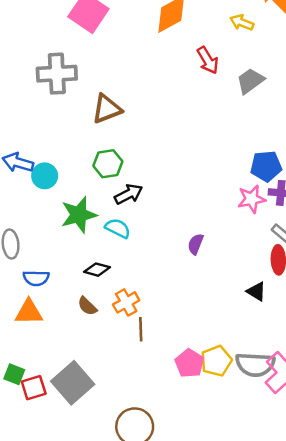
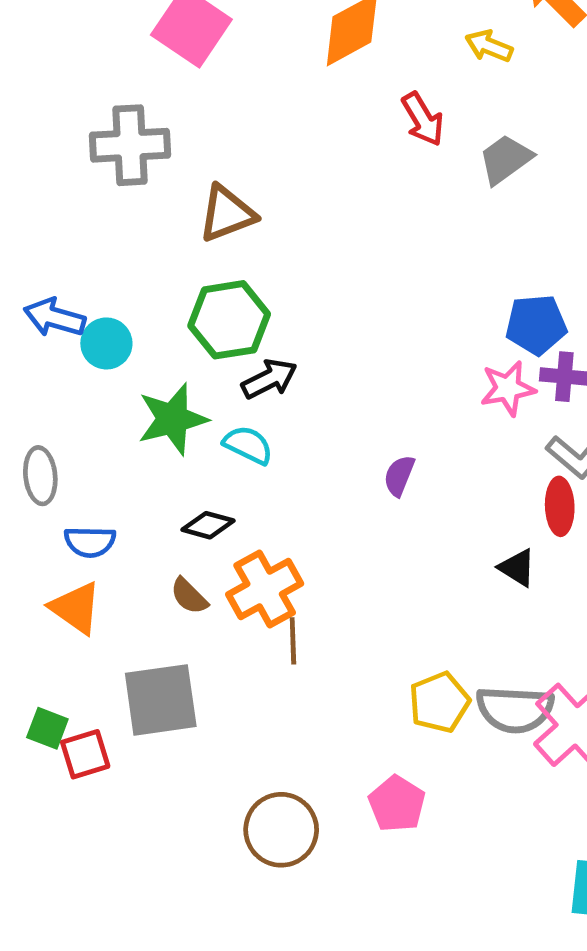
green hexagon: (108, 164) -> (229, 320), size x1.4
orange cross: (126, 302) -> (265, 589), size x1.4
orange triangle: (29, 312) -> (76, 608), turned 36
pink pentagon: (189, 363) -> (397, 804), moved
gray square: (73, 383) -> (161, 700), moved, turned 33

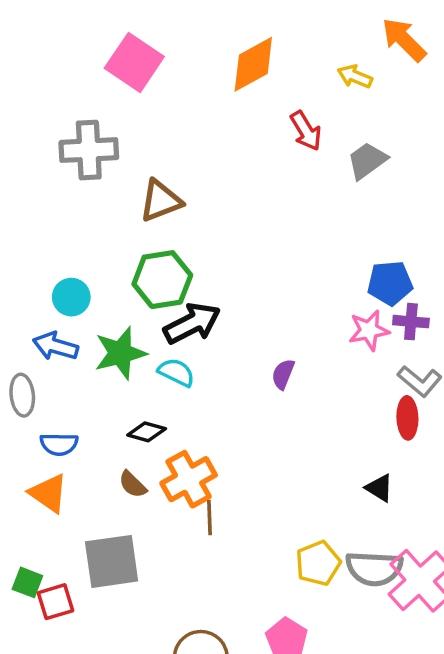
blue arrow: (55, 317) -> (55, 346), moved
black arrow: (269, 379) -> (192, 323), size x1.4
purple semicircle: (399, 476) -> (283, 374), moved
black triangle: (517, 568) -> (379, 488), moved

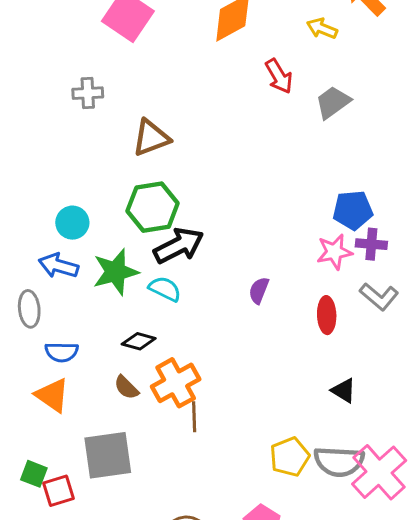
gray cross: (89, 150) -> (88, 93), size x0.6
red ellipse: (407, 418) -> (327, 315), moved

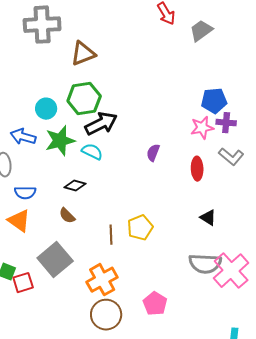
gray cross: (88, 93) -> (42, 25), size x1.8
cyan circle: (72, 223) -> (46, 109), moved
orange cross: (176, 383) -> (102, 280), moved
gray square: (108, 455) -> (55, 260), turned -32
yellow pentagon: (290, 457) -> (140, 228), moved

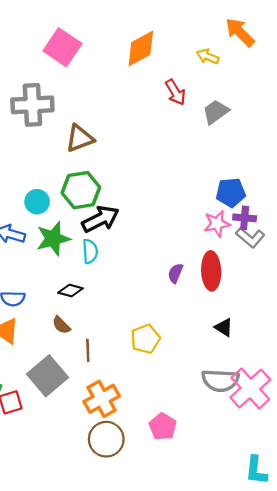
cyan semicircle: (92, 152) -> (90, 251), turned 60
purple semicircle: (153, 153) -> (175, 273), moved
gray L-shape: (231, 157) -> (250, 237), moved
red ellipse: (197, 169) -> (211, 271), size x1.4
brown line: (111, 235) -> (88, 350), moved

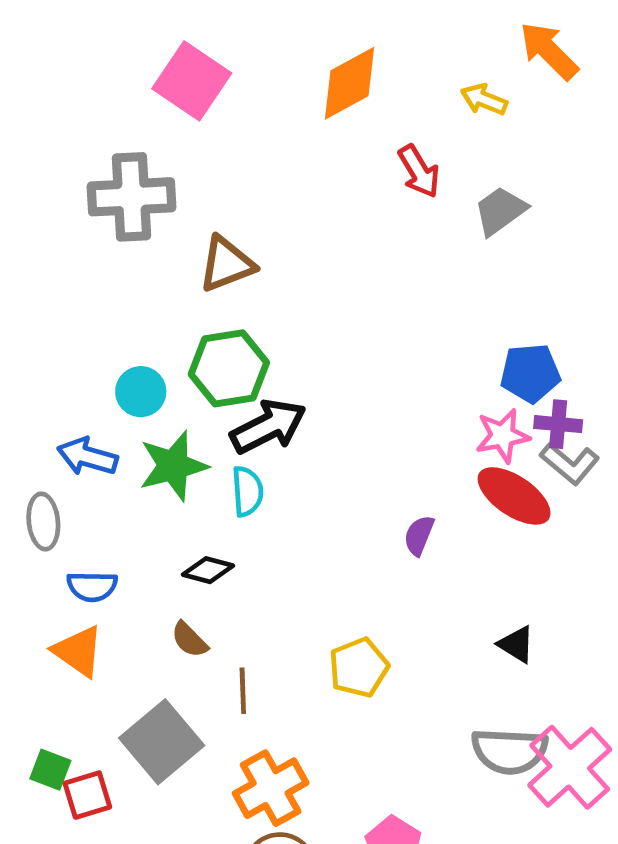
red ellipse: (211, 271) -> (514, 496), moved, turned -54

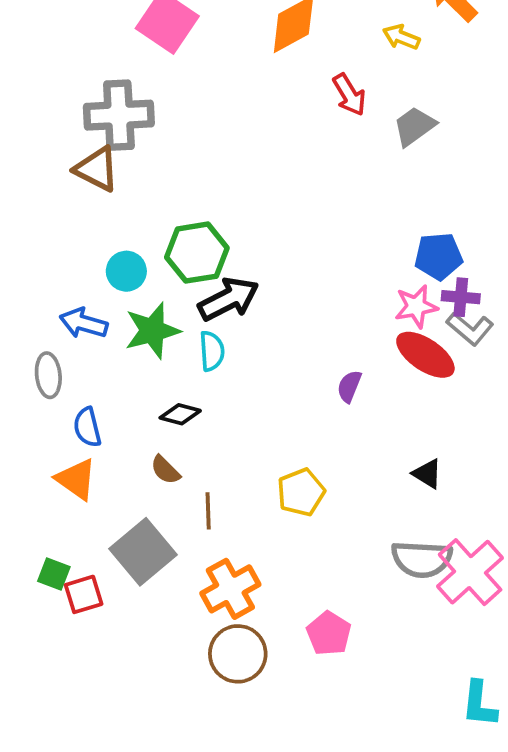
brown triangle: (227, 264) -> (97, 169), moved, turned 48
blue semicircle: (92, 586) -> (87, 427), turned 75

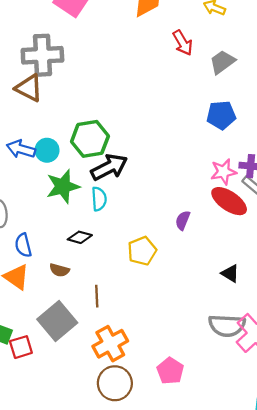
blue pentagon: (438, 256) -> (221, 115), moved
blue arrow: (84, 323) -> (21, 149), moved
brown semicircle: (165, 470) -> (59, 270), moved, turned -30
yellow pentagon: (301, 492) -> (142, 251), moved

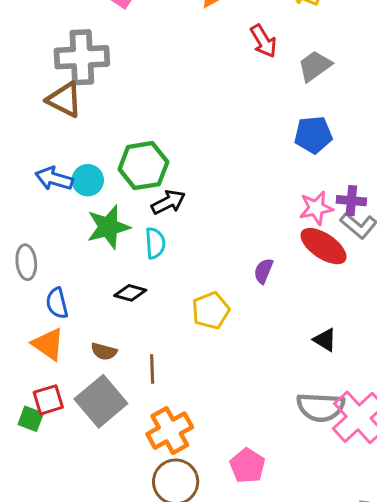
black arrow: (109, 167) -> (168, 202), size x0.7
brown semicircle: (59, 270) -> (104, 351), moved
red square: (21, 347) -> (48, 400), moved

